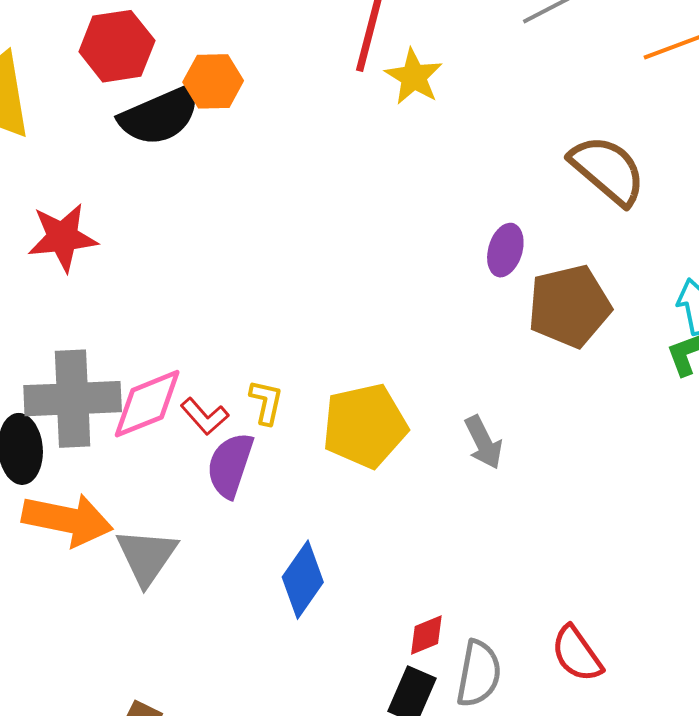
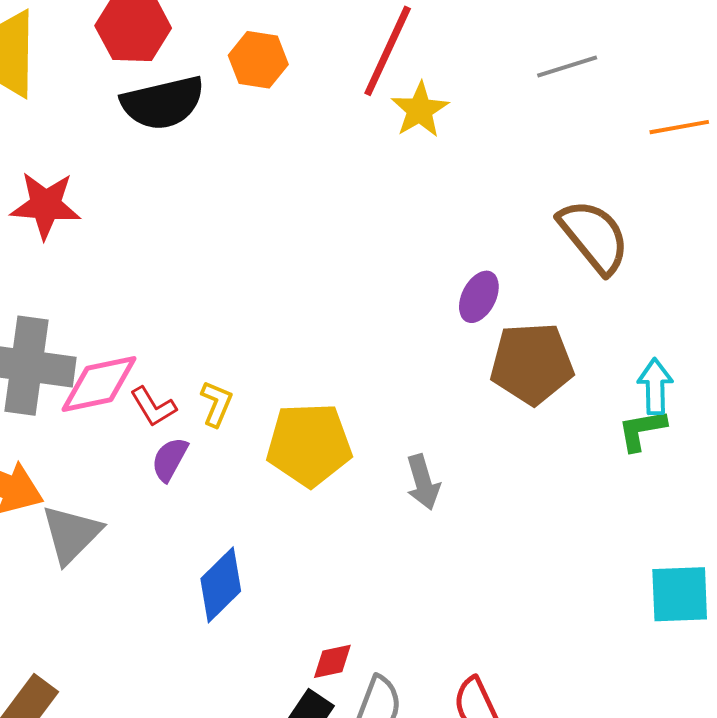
orange hexagon: (213, 81) -> (258, 60), moved
purple semicircle: (230, 465) -> (170, 459), size x0.7

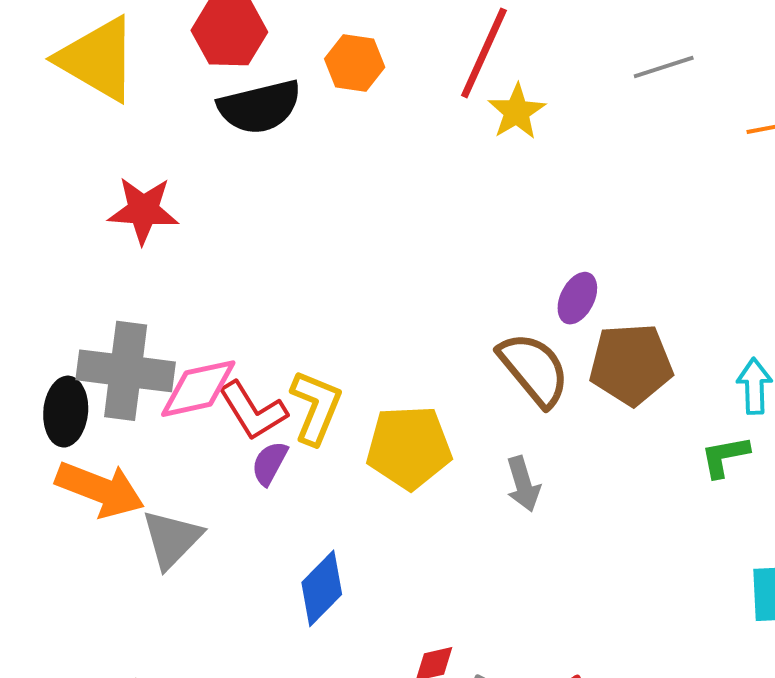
brown semicircle: (594, 236) -> (534, 369), moved
yellow L-shape: (216, 404) -> (316, 407), size x1.6
red L-shape: (153, 407) -> (253, 411), size x1.5
green L-shape: (642, 430) -> (725, 456), moved

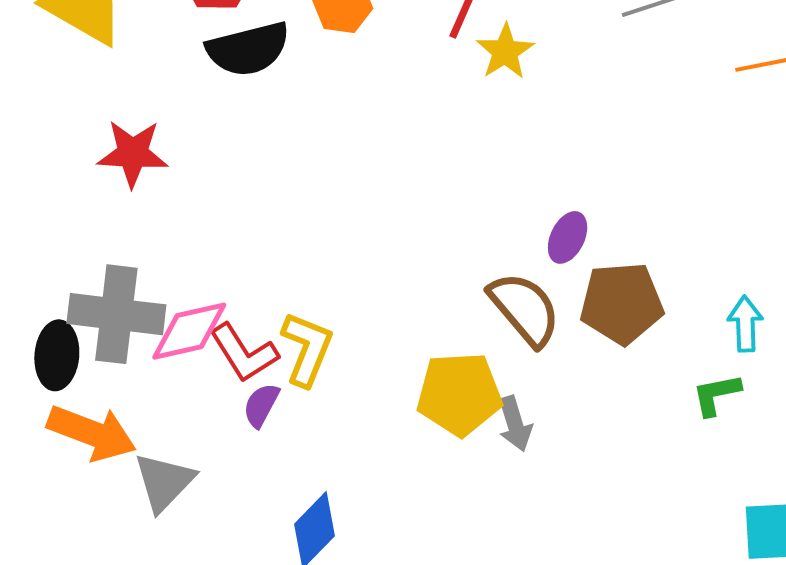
yellow pentagon: (409, 447) -> (459, 394), moved

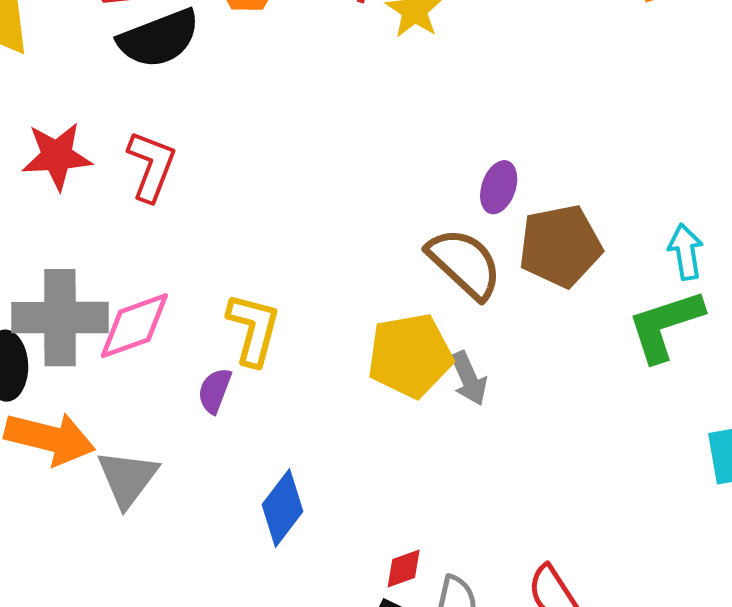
red L-shape: (244, 353) -> (151, 166), moved, turned -120
green L-shape: (716, 395) -> (665, 325), size x1.6

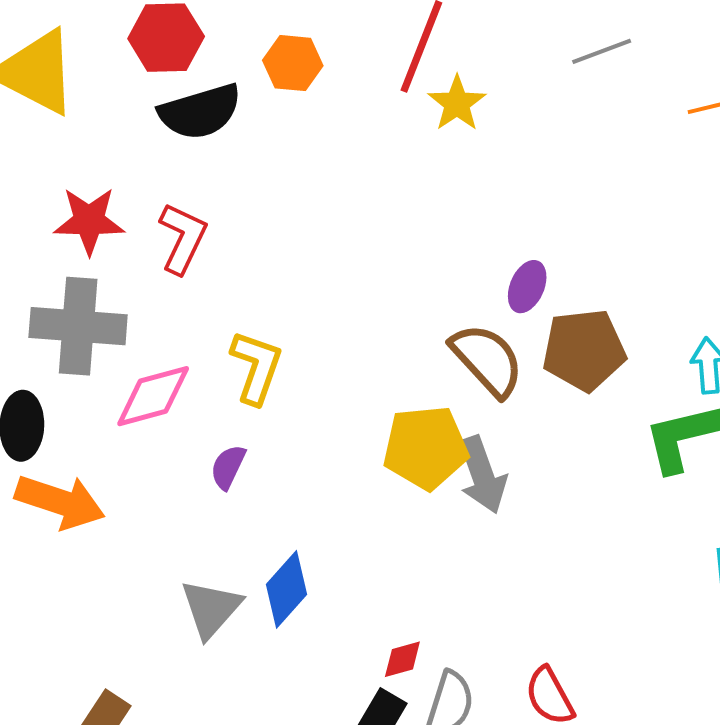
gray cross: (60, 318) -> (78, 326), moved
yellow L-shape: (253, 329) -> (256, 367), moved
gray arrow: (469, 378) -> (482, 475), size x1.4
gray triangle: (127, 478) -> (211, 609), moved

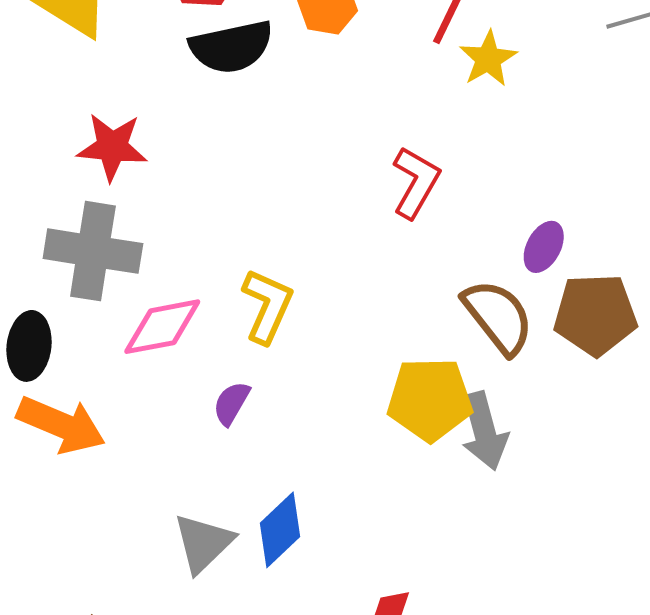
red L-shape: (183, 238) -> (416, 182), moved

